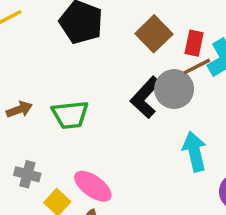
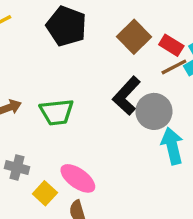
red rectangle: (194, 43) -> (171, 45), turned -70
gray circle: (174, 89) -> (154, 111), moved

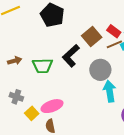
brown square: (134, 37) -> (92, 37), moved
black L-shape: (126, 96) -> (71, 56), moved
pink ellipse: (78, 178) -> (52, 106), turned -60

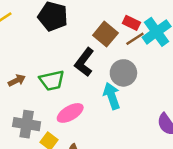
cyan arrow: (110, 91) -> (112, 96), moved
gray cross: (16, 97) -> (27, 124), size x1.5
pink ellipse: (52, 106) -> (70, 113), moved

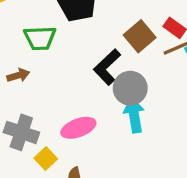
gray circle: (123, 73) -> (130, 88), moved
green trapezoid: (52, 80) -> (40, 38), moved

